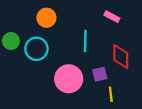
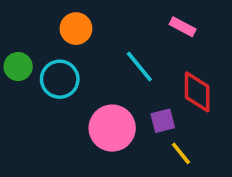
cyan line: (85, 41) -> (139, 67), turned -40
yellow line: (111, 94) -> (181, 153), turned -32

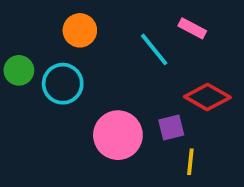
cyan line: (139, 67) -> (154, 49), moved
red diamond: (197, 92) -> (207, 97), turned -60
yellow line: (181, 153) -> (190, 162), turned 45

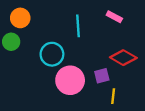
orange circle: (80, 30) -> (20, 18), moved
cyan line: (154, 49) -> (78, 26), moved, turned 35
cyan circle: (63, 84) -> (52, 54), moved

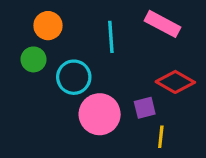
pink rectangle: (114, 17) -> (162, 24), size x1.5
orange circle: (20, 18) -> (48, 26), moved
green circle: (11, 42) -> (33, 59), moved

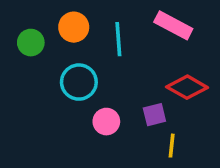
orange circle: (48, 26) -> (74, 27), moved
green circle: (33, 59) -> (31, 43), moved
pink circle: (100, 114) -> (106, 122), size x0.6

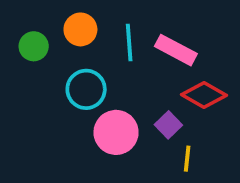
pink rectangle: (173, 25) -> (176, 50), moved
purple square: (154, 115) -> (168, 125), turned -30
pink circle: (106, 122) -> (116, 132), size x1.5

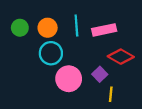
orange circle: (80, 29) -> (48, 28), moved
pink rectangle: (176, 50) -> (104, 30), turned -40

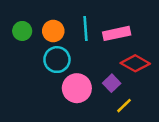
yellow line: (111, 94) -> (124, 106), turned 40

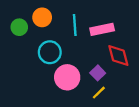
orange circle: (53, 31) -> (42, 17), moved
red diamond: (135, 63) -> (118, 56), turned 45
yellow line: (124, 106) -> (99, 93), moved

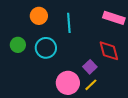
green circle: (19, 27) -> (18, 45), moved
pink rectangle: (102, 29) -> (114, 18), moved, turned 30
pink circle: (67, 77) -> (68, 83), moved

